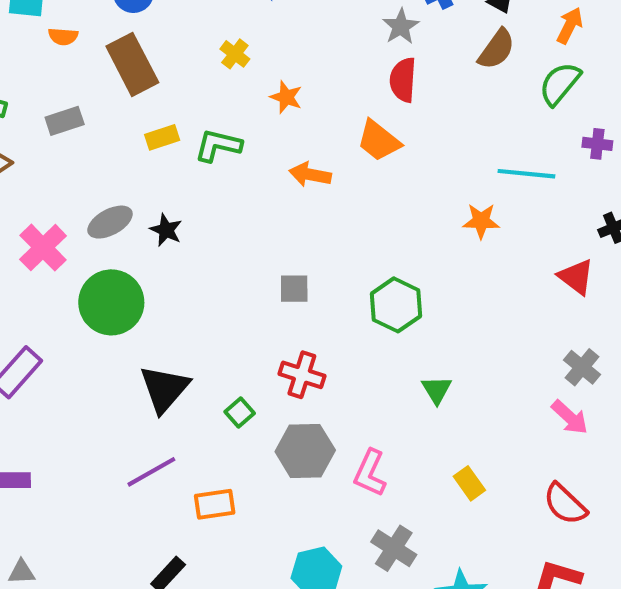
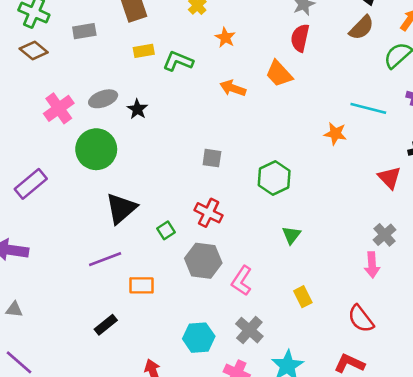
pink arrow: (570, 417) -> (372, 265), turned 35

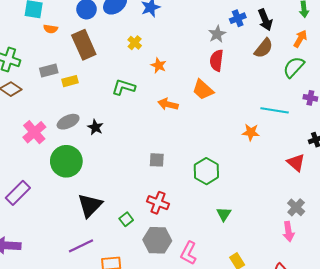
yellow rectangle: (144, 51) -> (70, 81), moved

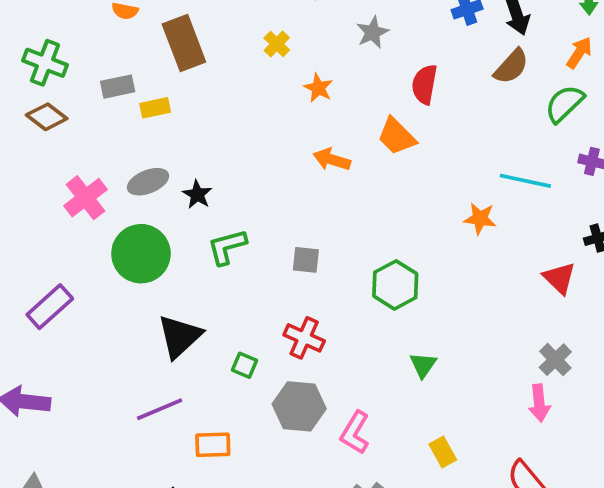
gray star: (217, 34) -> (372, 32), moved
green L-shape: (124, 87) -> (227, 247), moved, turned -35
green square: (126, 219) -> (245, 365), turned -32

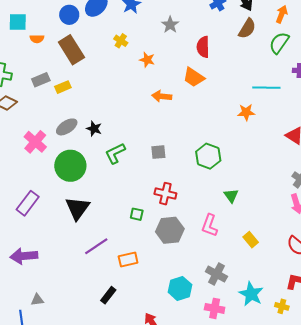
black triangle: (180, 336) -> (78, 208), moved
pink L-shape: (355, 433) -> (210, 225), moved

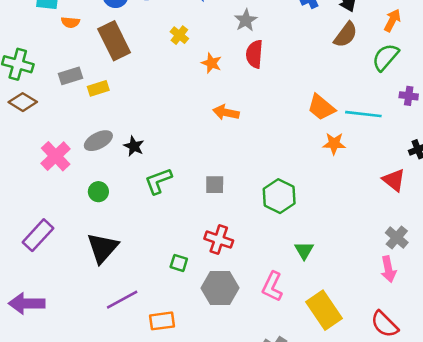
red semicircle: (203, 47) -> (254, 54), moved
orange trapezoid: (194, 77) -> (321, 107), moved
green circle: (70, 166) -> (98, 192), size x0.5
yellow rectangle: (251, 240) -> (324, 310), size x1.8

